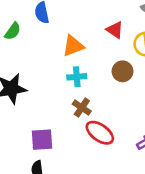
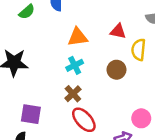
red triangle: (115, 30) -> (118, 31), turned -35
cyan cross: (77, 77) -> (75, 65), turned -35

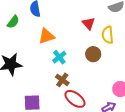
red triangle: (118, 31) -> (89, 23), turned 48
orange triangle: (78, 37) -> (46, 36), moved

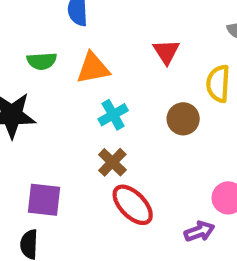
green semicircle: (13, 22) -> (42, 61), moved, turned 40
red triangle: (89, 23) -> (166, 52), moved

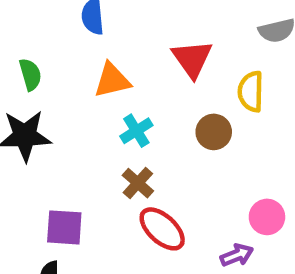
red triangle: (166, 52) -> (192, 59), size x1.4
green semicircle: (42, 61) -> (30, 74), moved, turned -100

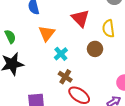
orange triangle: (112, 80) -> (47, 33), turned -30

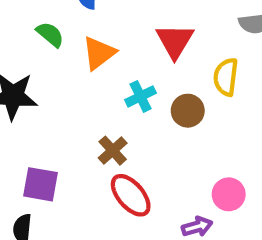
green semicircle: (10, 37) -> (50, 34), moved, turned -40
cyan cross: (61, 54) -> (140, 96), moved

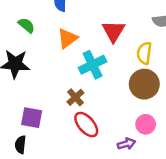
green semicircle: (50, 34) -> (26, 25), moved
cyan cross: (140, 96) -> (93, 65), size x1.5
brown circle: (188, 111) -> (144, 84), moved, size x1.5

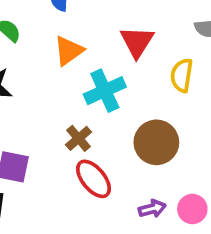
brown circle: (144, 84) -> (156, 142), moved
pink circle: (146, 124) -> (192, 209), moved

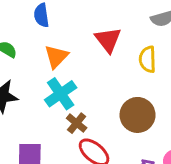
cyan cross: (105, 91) -> (61, 94), moved

